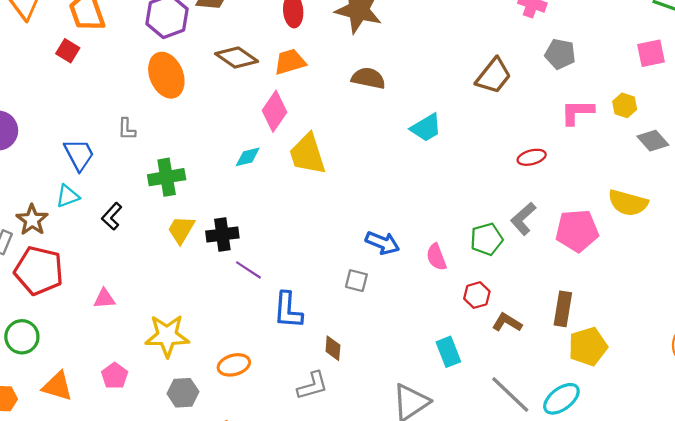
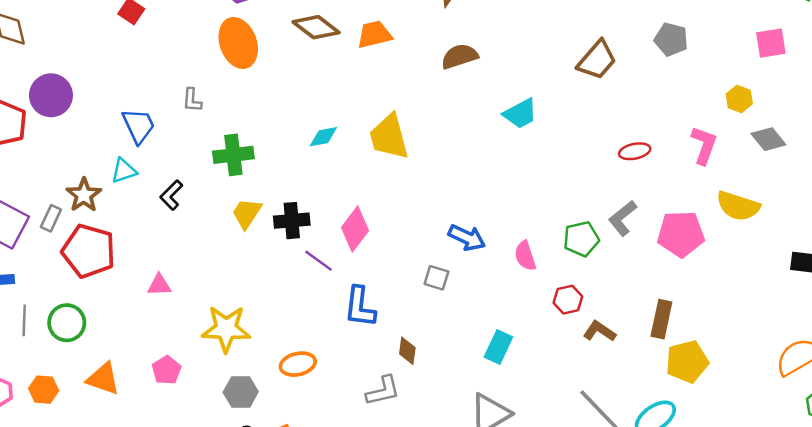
brown semicircle: (368, 78) -> (460, 56), turned -32
pink diamond: (274, 111) -> (355, 229), moved
pink L-shape: (577, 112) -> (704, 145), moved, turned 108
cyan rectangle: (448, 352) -> (498, 347), moved, turned 44

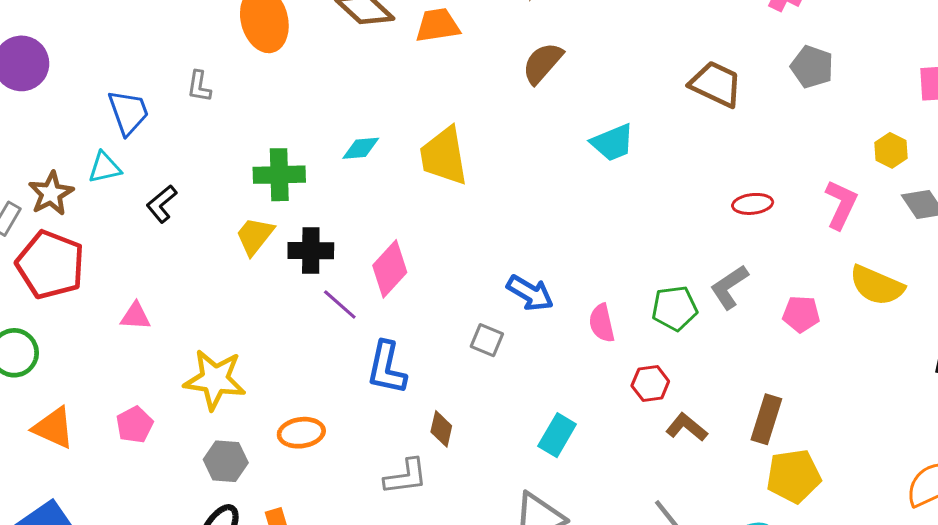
brown semicircle: (460, 56) -> (543, 63), turned -36
brown trapezoid: (597, 60) -> (716, 84), turned -111
green cross: (233, 155) -> (279, 175), moved
pink pentagon: (681, 234) -> (801, 314), size x0.6

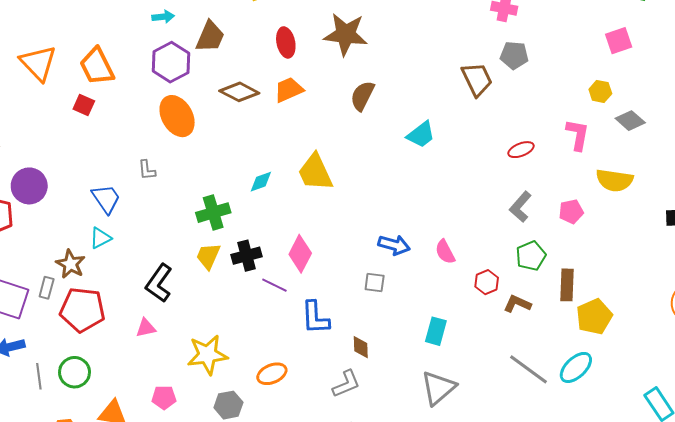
gray pentagon: (812, 67) -> (514, 55), moved
brown trapezoid: (716, 84) -> (477, 79), turned 54
black L-shape: (162, 204) -> (159, 283), moved, size x1.5
green pentagon: (674, 308) -> (531, 256), moved
pink pentagon: (135, 425) -> (164, 397), turned -30

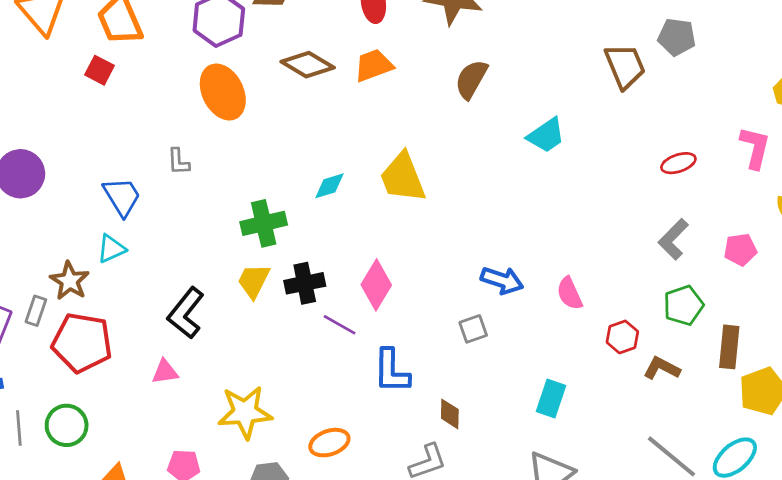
gray square: (375, 283) -> (473, 329), turned -30

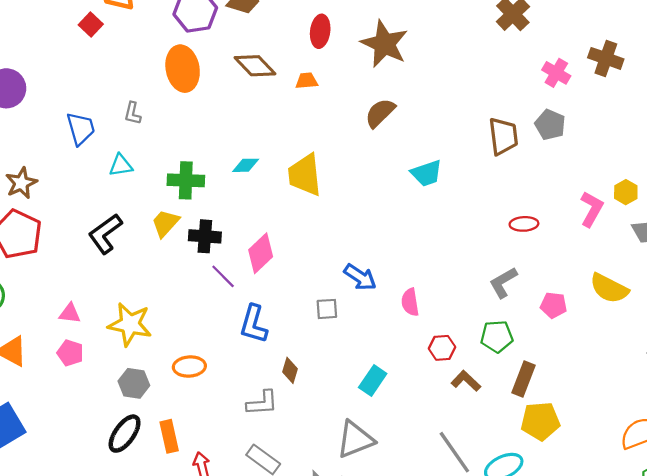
orange trapezoid: (374, 65) -> (307, 81), size x0.7
pink L-shape: (755, 148) -> (592, 209), moved
cyan triangle: (111, 249) -> (121, 165), moved
pink triangle: (165, 372) -> (70, 313), moved

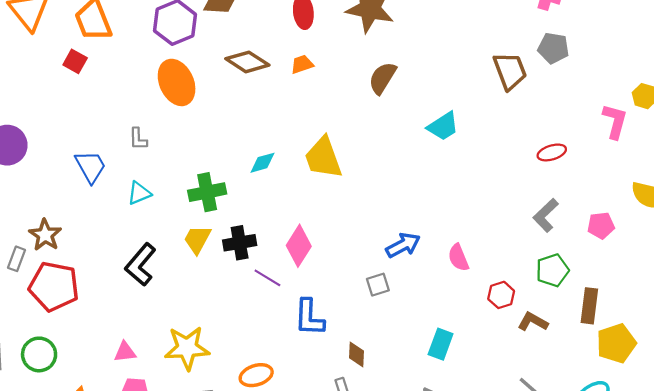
blue arrow: (360, 277) -> (403, 245), turned -48

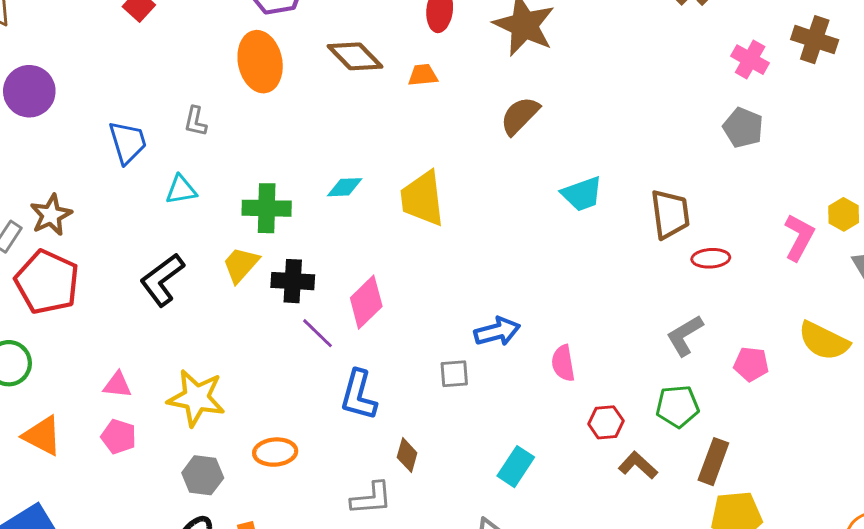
brown trapezoid: (510, 71) -> (670, 214), moved

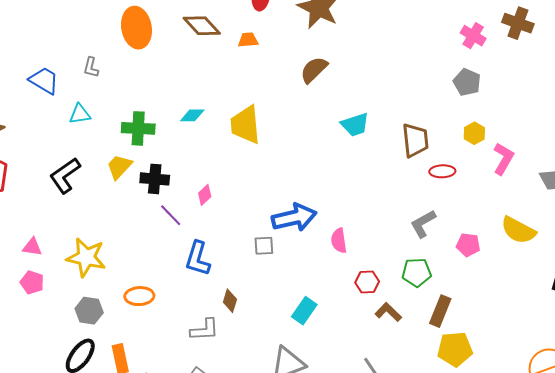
blue trapezoid: (128, 142) -> (44, 80), turned -44
yellow hexagon: (844, 214) -> (474, 133), moved
pink diamond: (366, 302) -> (205, 195), size x0.6
blue arrow: (497, 332) -> (294, 218), size x1.4

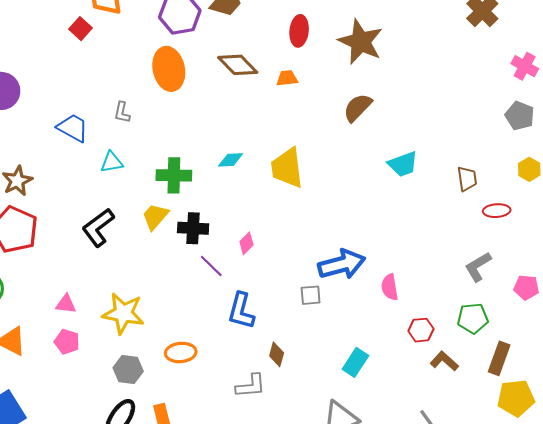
brown trapezoid: (415, 140) -> (467, 179), size x0.7

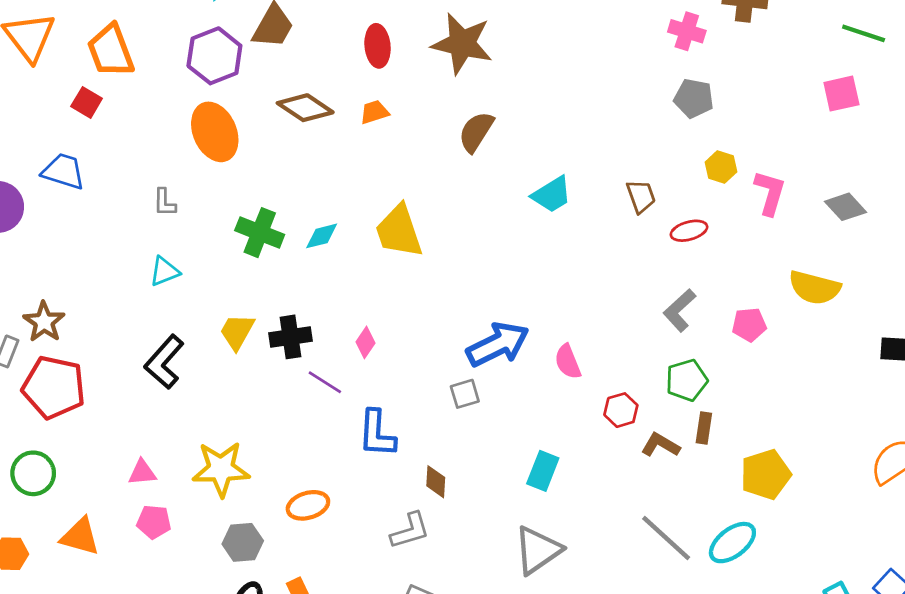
blue trapezoid: (73, 128) -> (64, 171), moved
green cross: (174, 175) -> (260, 233), moved, turned 32
brown rectangle: (499, 358) -> (704, 428), moved, size x0.7

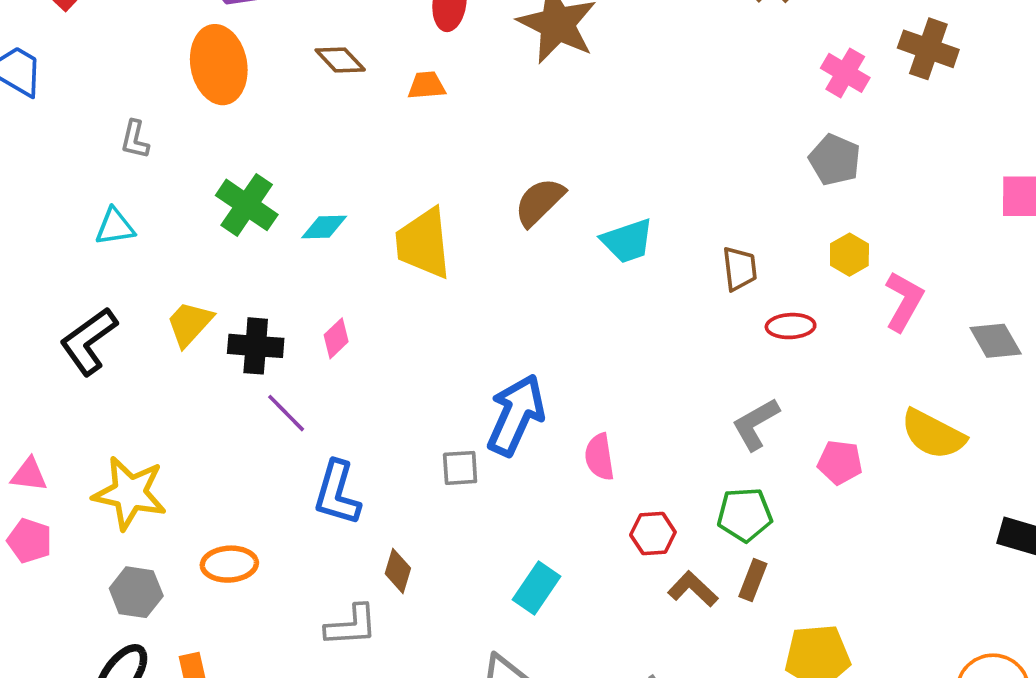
brown diamond: (305, 108) -> (340, 60), size x0.7
brown semicircle: (476, 132) -> (539, 202), moved
pink diamond: (365, 342) -> (336, 338), moved
blue arrow: (498, 344) -> (516, 415), turned -52

